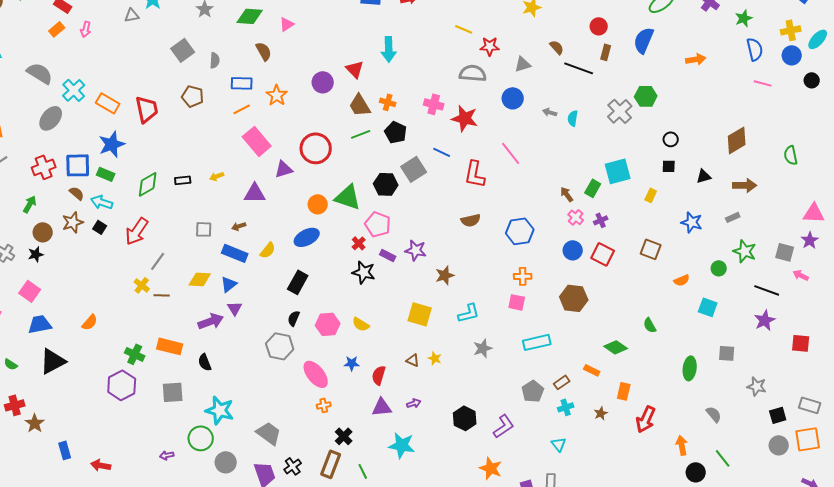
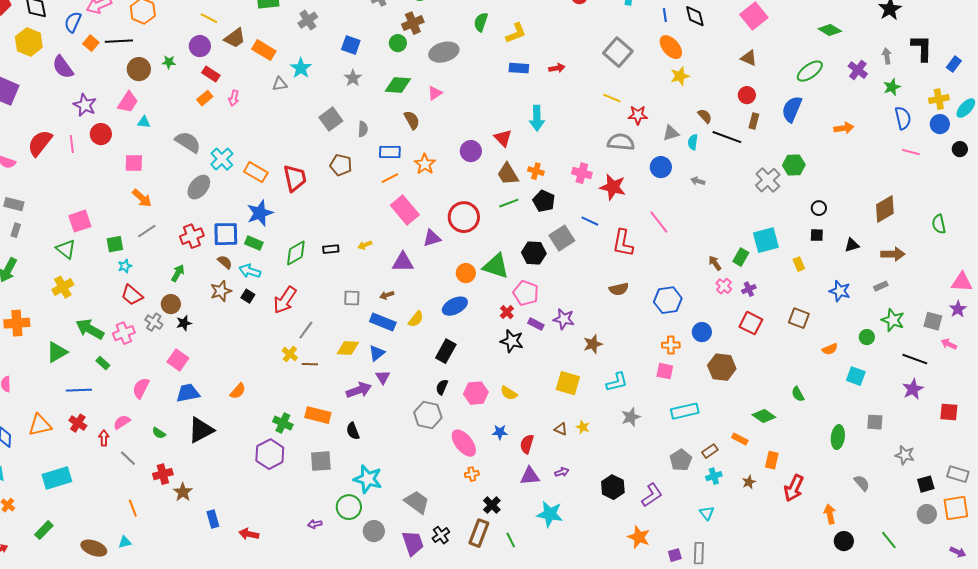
cyan semicircle: (573, 118) -> (693, 142), moved
yellow rectangle: (651, 195) -> (799, 264), turned -48
brown circle: (43, 232) -> (171, 304), moved
blue circle: (573, 250) -> (702, 332), moved
green line: (723, 458) -> (889, 540), moved

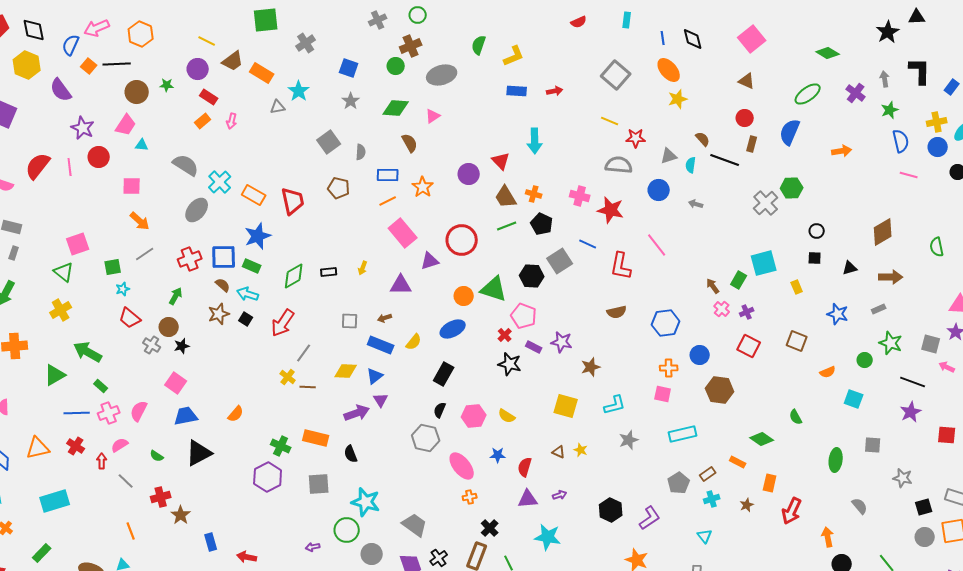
yellow arrow: (365, 245) -> (363, 268), turned -48
pink cross: (124, 333) -> (109, 413), moved

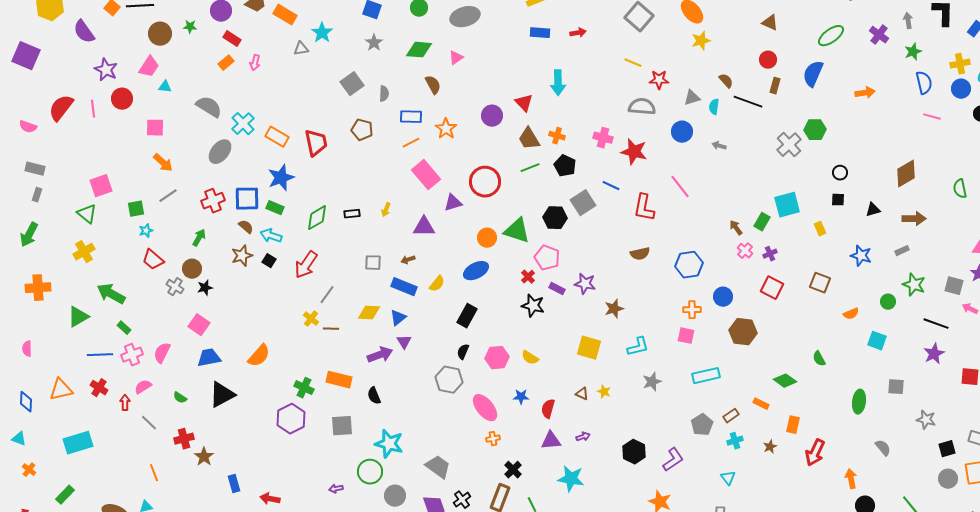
orange semicircle: (236, 414) -> (259, 356), size x1.4

